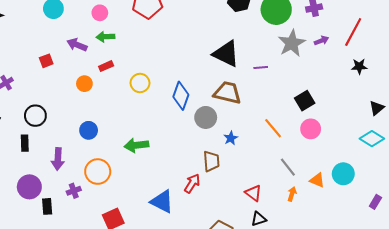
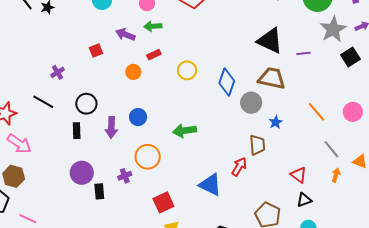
black square: (305, 101) -> (350, 57), moved
purple arrow: (58, 159) -> (111, 127), moved

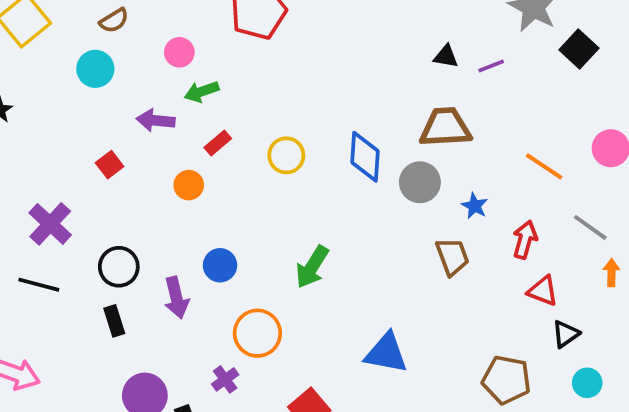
black triangle: (270, 41) -> (446, 56), moved, size x0.5
purple cross: (57, 72) -> (50, 224), size x1.6
green arrow: (185, 131) -> (312, 267), turned -35
red arrow: (239, 167) -> (525, 240), moved

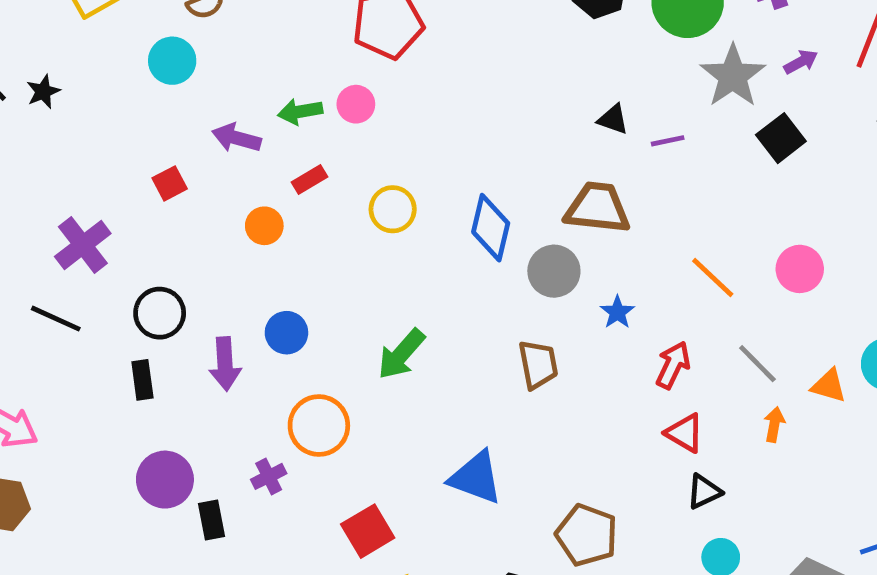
pink circle: (179, 52) -> (356, 104), moved
brown trapezoid: (452, 257) -> (538, 364), moved
brown pentagon: (506, 380) -> (587, 535), moved

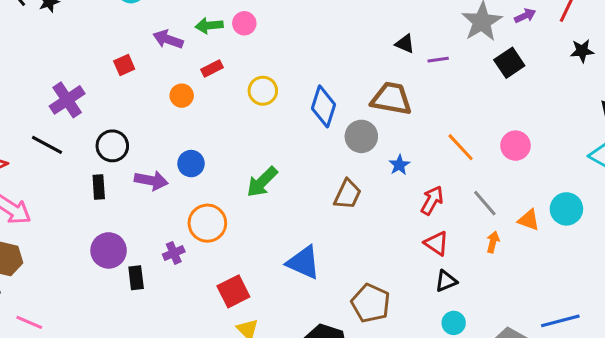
purple arrow: (225, 364) -> (151, 181), turned -80
brown trapezoid: (538, 364) -> (347, 194), turned 32

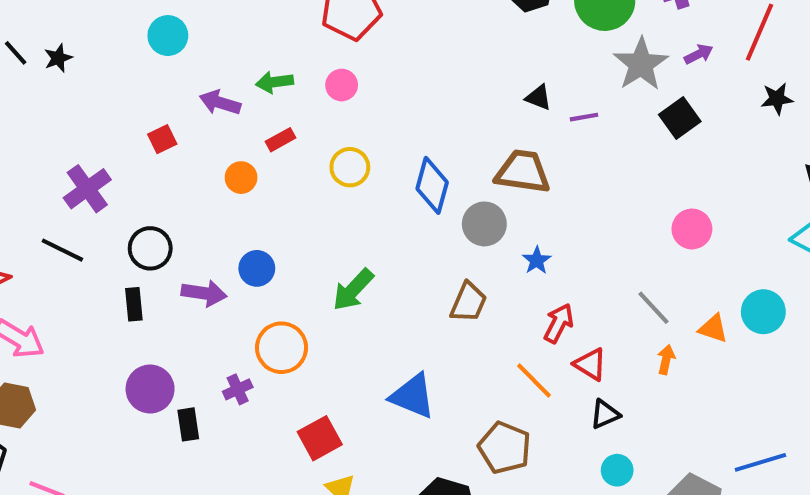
pink circle: (244, 23) -> (342, 85), moved
orange line: (461, 147) -> (534, 381), moved
red arrow: (432, 200) -> (559, 323), moved

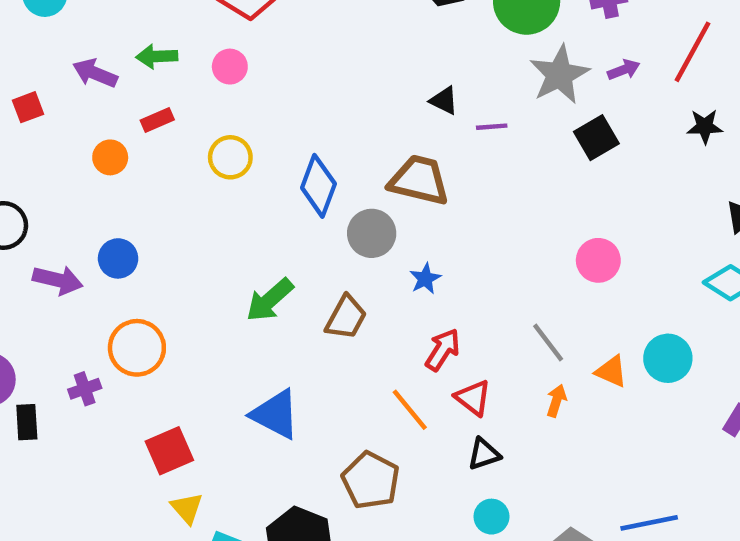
green arrow: (353, 290) -> (270, 300), moved

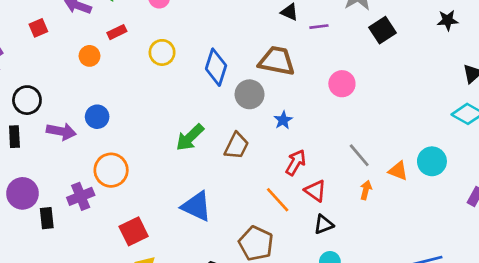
pink circle: (598, 260) -> (342, 84), moved
purple cross: (85, 389) -> (81, 196), size x1.4

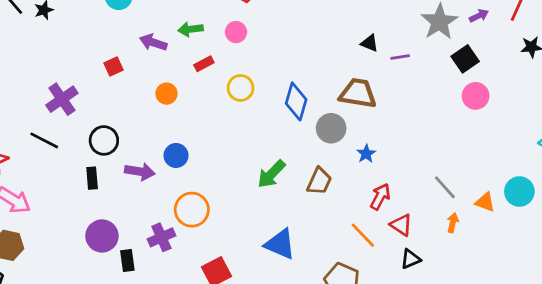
red rectangle: (117, 32) -> (204, 64), moved
pink circle: (342, 84) -> (476, 96), moved

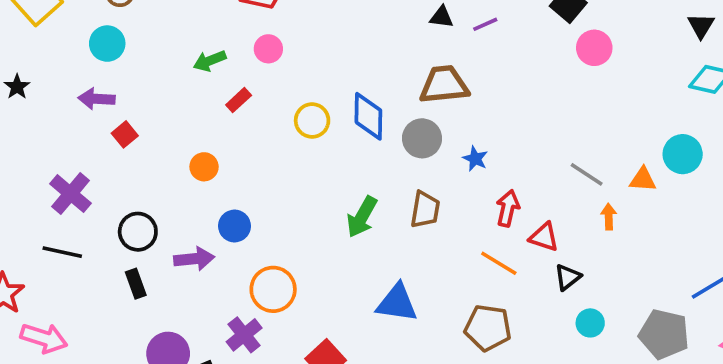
purple arrow: (153, 42) -> (96, 99), moved
yellow circle: (241, 88) -> (312, 121), moved
orange circle: (166, 94) -> (204, 167), moved

